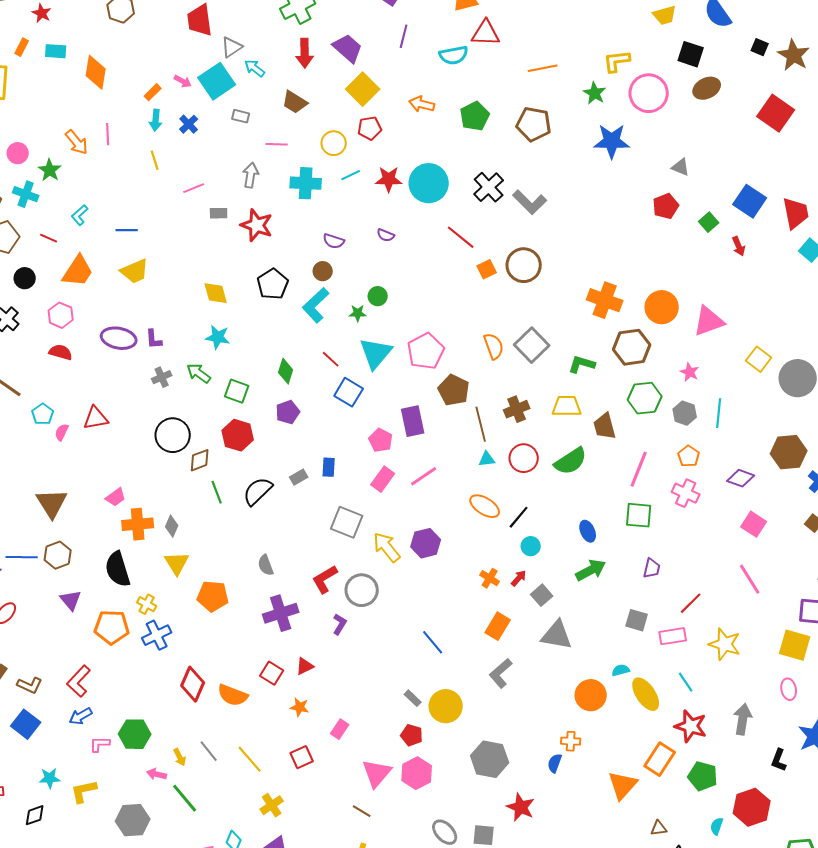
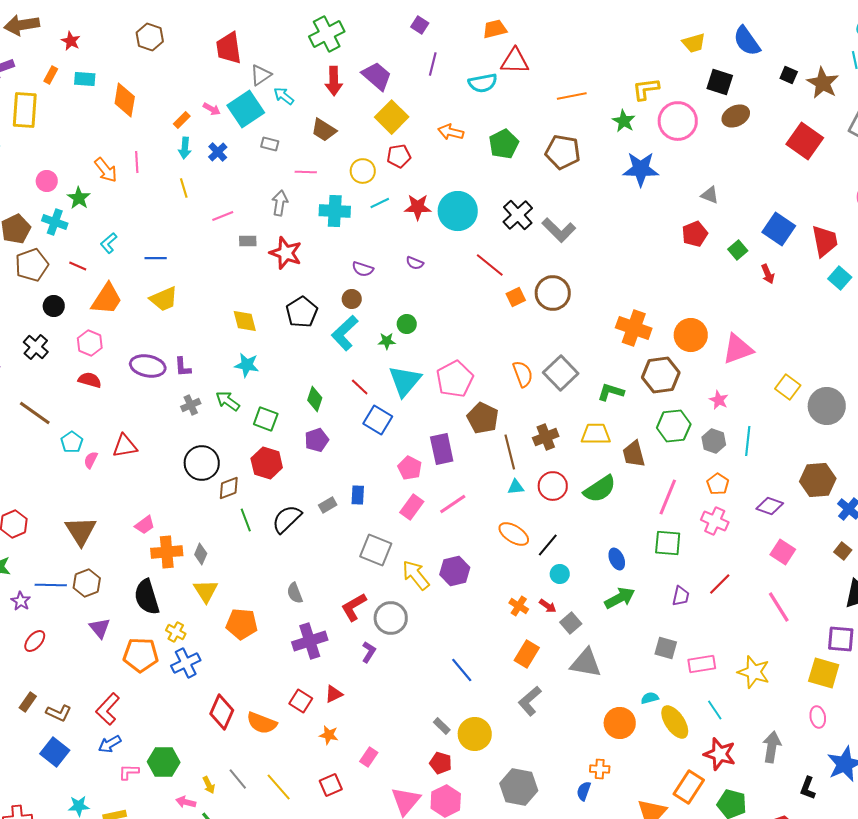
red arrow: (519, 578) -> (548, 606), turned 84
red line: (691, 603) -> (720, 584), moved

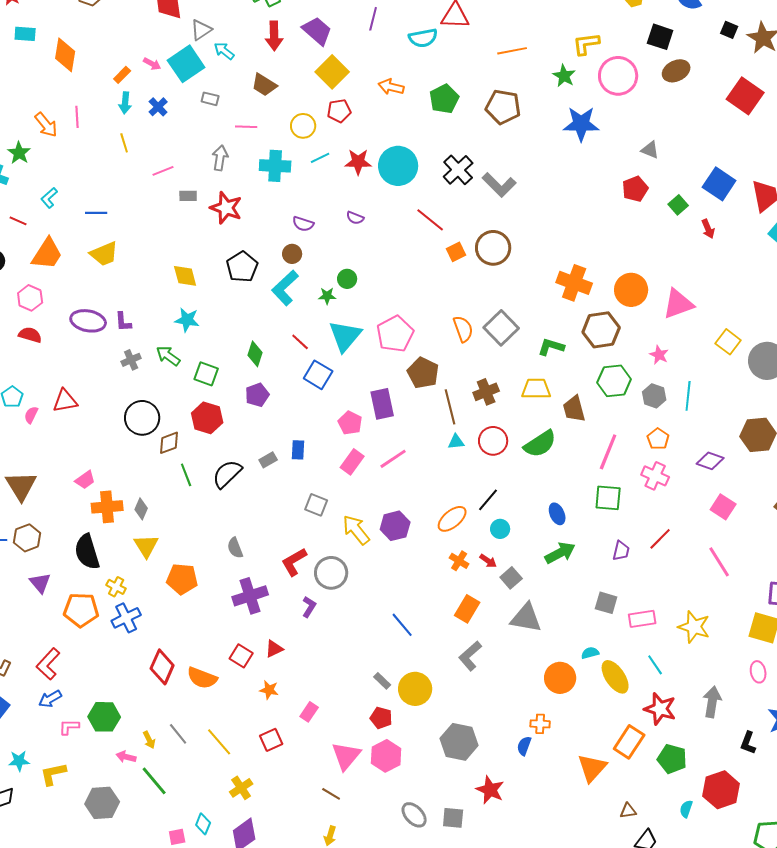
orange ellipse: (514, 534) -> (452, 519), moved, turned -72
gray square: (376, 550) -> (316, 505), size x0.7

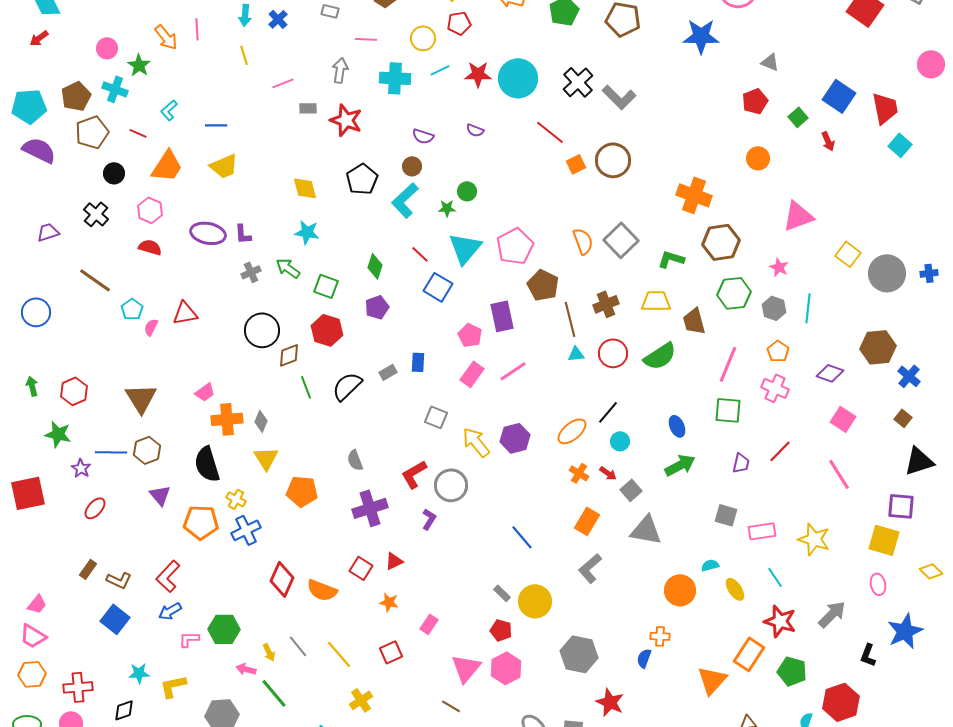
orange circle: (631, 290) -> (758, 158), moved, size x0.7
yellow ellipse: (615, 677) -> (735, 589), size x0.7
gray arrow: (712, 702) -> (832, 614), turned 36

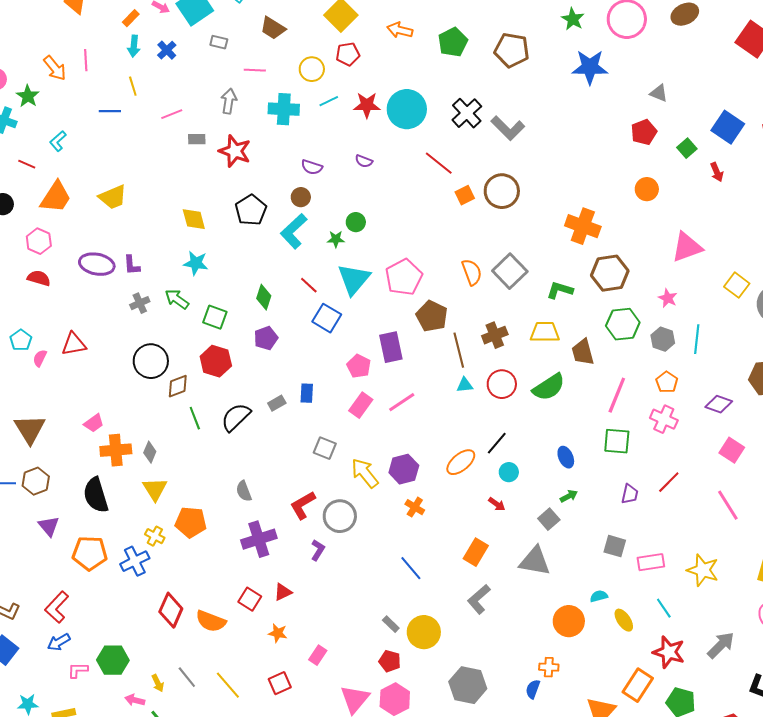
blue line: (216, 125) -> (110, 111), moved
green arrow: (680, 465) -> (569, 496), size x0.6
orange cross: (579, 473) -> (415, 507), moved
gray square: (631, 490) -> (549, 519), moved
yellow cross: (236, 499) -> (155, 536), moved

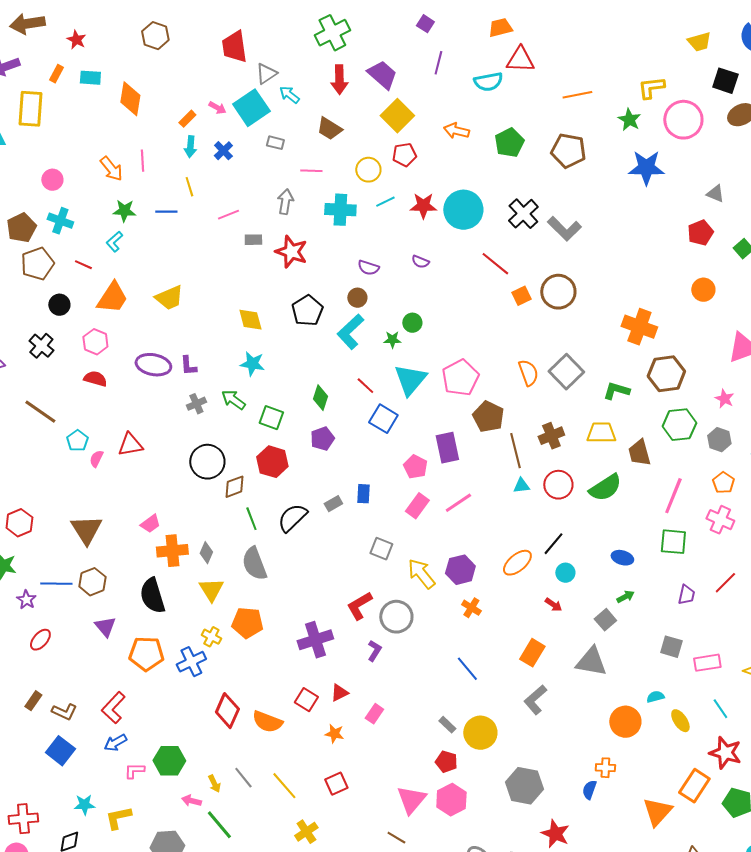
green star: (28, 96) -> (124, 211), moved, turned -30
blue ellipse: (566, 457) -> (622, 558), turned -50
gray semicircle: (244, 491) -> (254, 564), moved, size x1.6
pink rectangle: (318, 655) -> (374, 714), moved

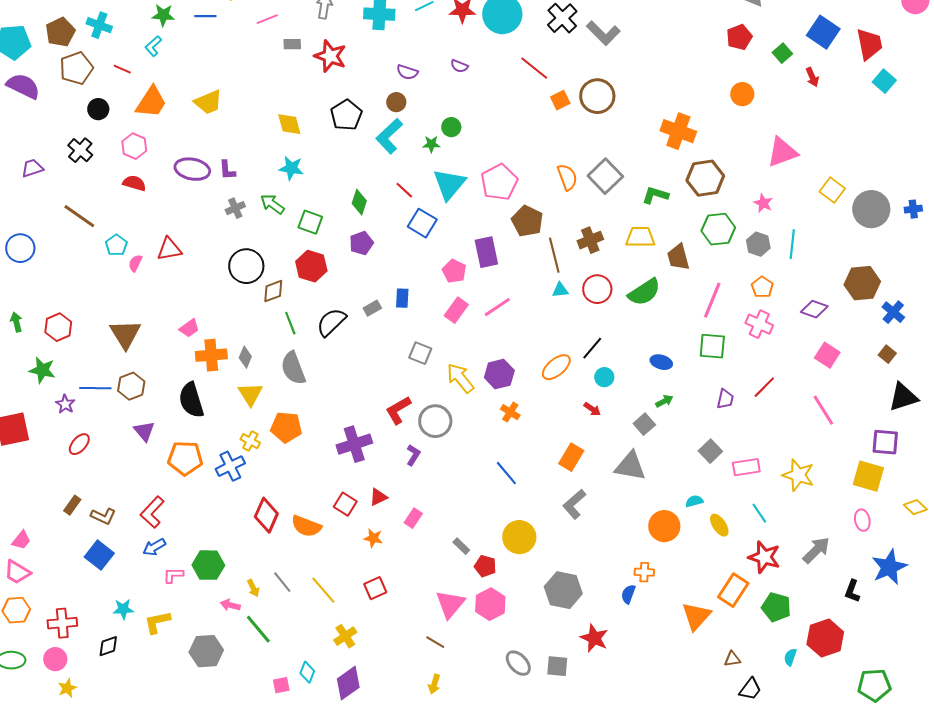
gray square: (671, 647) -> (710, 451), turned 30
gray rectangle: (447, 725) -> (461, 546), moved

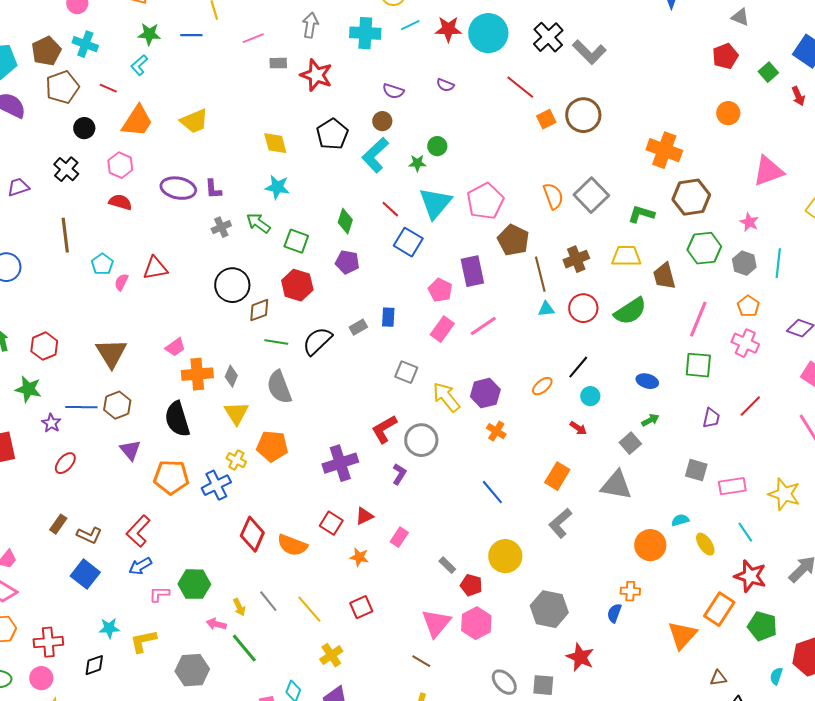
brown line: (79, 216) -> (65, 235), turned 48
purple pentagon: (361, 243) -> (347, 262), turned 30
green line: (290, 323) -> (276, 342), turned -60
orange ellipse: (556, 367) -> (542, 386), size x0.7
gray square: (710, 451) -> (696, 470), turned -30

